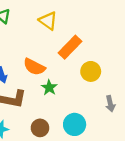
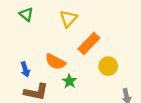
yellow triangle: (48, 21) -> (68, 19), turned 36

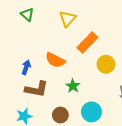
blue arrow: (25, 69) -> (26, 67), turned -144
green star: (69, 81) -> (73, 86), moved

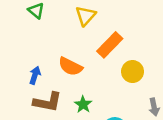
green star: (73, 86) -> (83, 104), moved

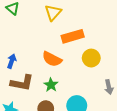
orange rectangle: (110, 45) -> (73, 36), turned 30
orange semicircle: (70, 66) -> (52, 59), moved

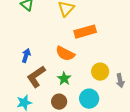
yellow circle: (91, 58) -> (100, 72), moved
brown L-shape: (22, 83) -> (36, 77), turned 135

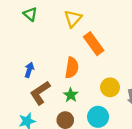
orange rectangle: (85, 32) -> (94, 44), turned 70
orange semicircle: (65, 54) -> (72, 68), turned -108

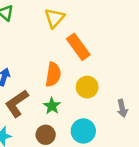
yellow circle: (110, 87) -> (87, 87), moved

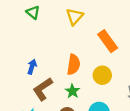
orange rectangle: (78, 47) -> (108, 41), moved

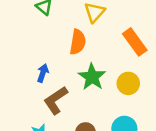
orange semicircle: (74, 65) -> (78, 42), moved
green star: (72, 91) -> (92, 77), moved, size x1.5

